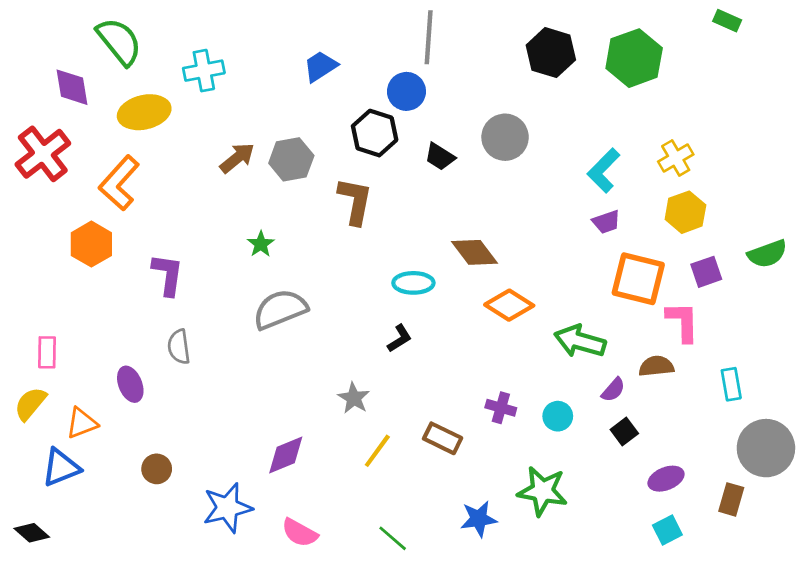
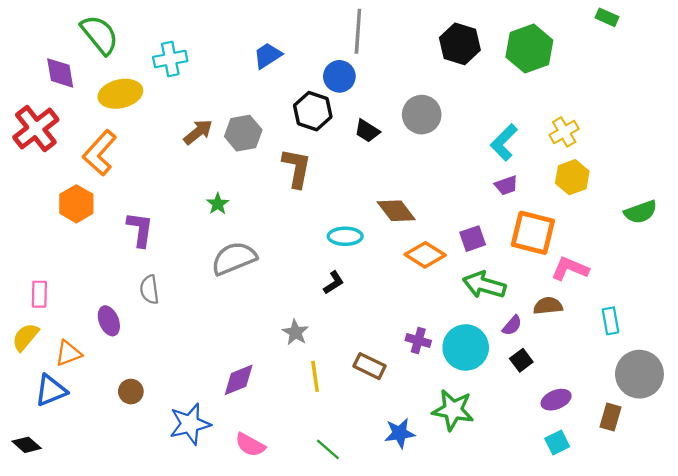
purple square: (706, 272) -> (473, 239), moved
pink L-shape: (683, 322) -> (570, 269), turned -66
cyan circle: (558, 416) -> (466, 347), size x1.8
yellow line: (377, 451) -> (315, 376), turned -44

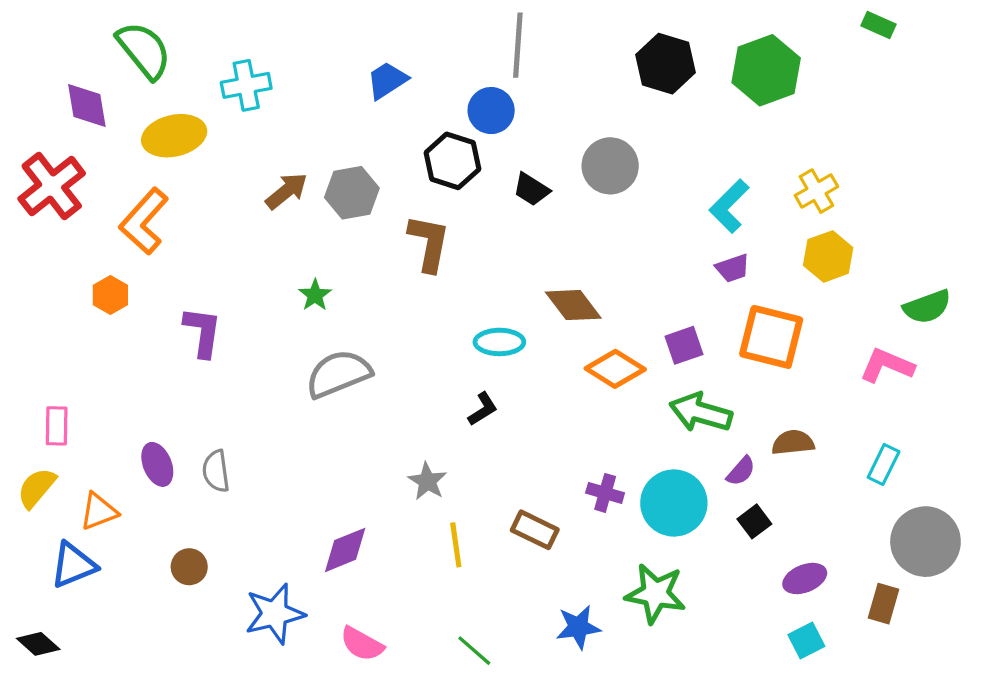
orange hexagon: (76, 204) -> (110, 295), size x0.7
pink L-shape: (570, 269) -> (887, 365), moved
gray semicircle: (149, 290) -> (216, 471), moved
cyan rectangle: (611, 321) -> (884, 464), turned 36

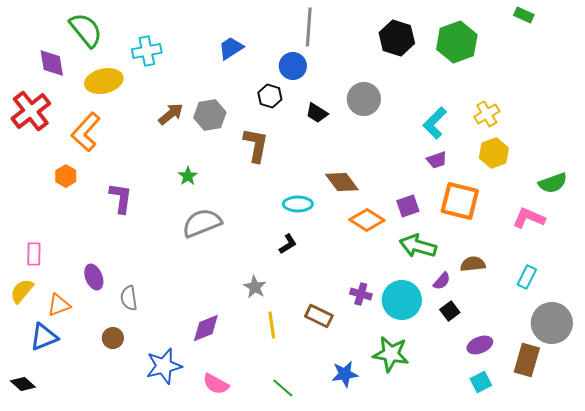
black hexagon: (452, 161) -> (270, 96), size x0.7
gray semicircle: (216, 471) -> (129, 298), moved
brown rectangle: (884, 604) -> (527, 360), size x1.4

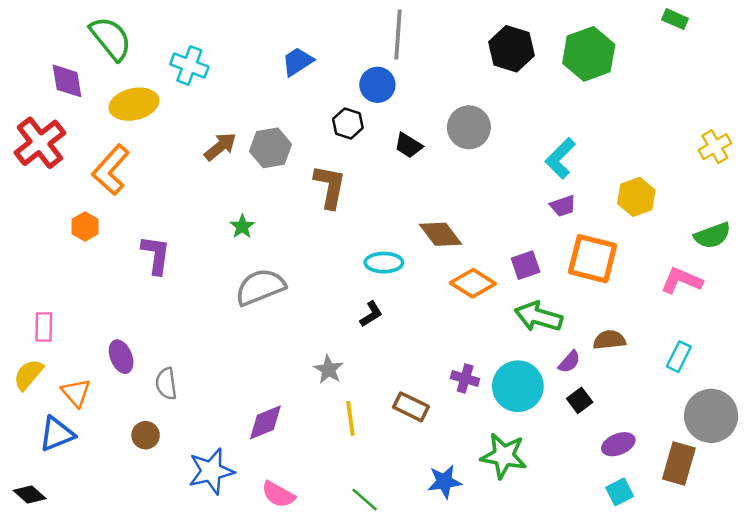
cyan cross: (147, 51) -> (189, 65), turned 32
yellow cross: (487, 114) -> (715, 147), moved
orange triangle: (59, 305) -> (76, 393), turned -50

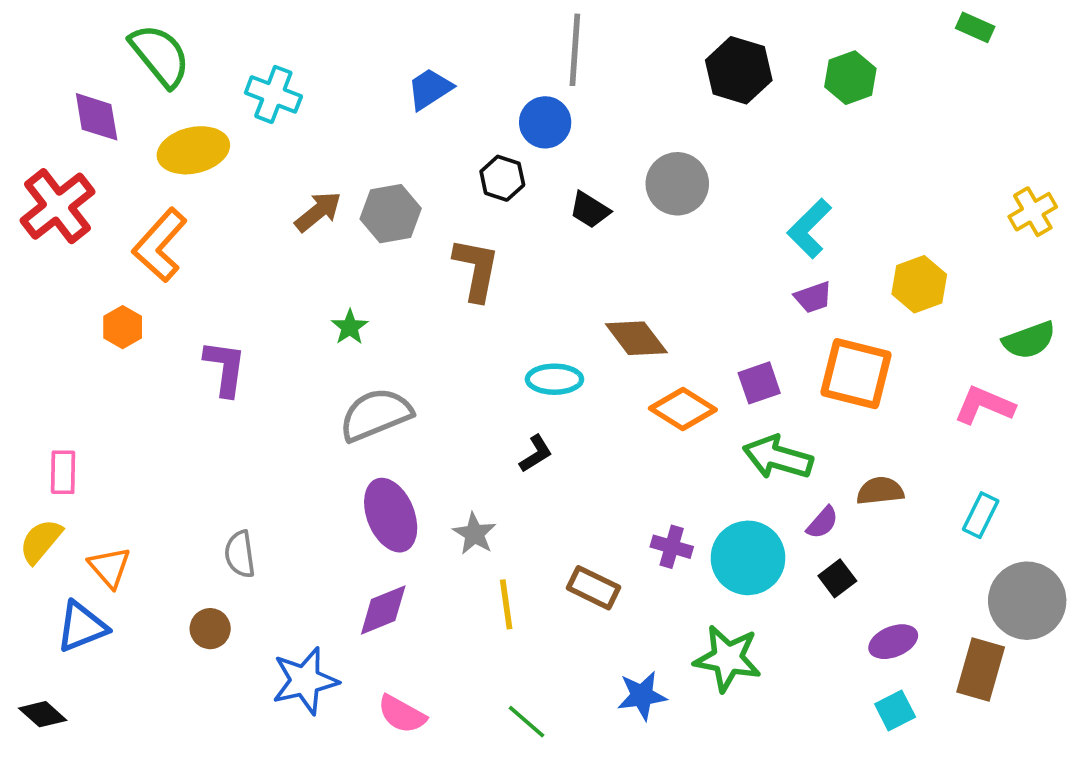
green hexagon: (589, 54) -> (850, 78), size x0.7
purple ellipse: (121, 357) -> (391, 515), moved, size x1.5

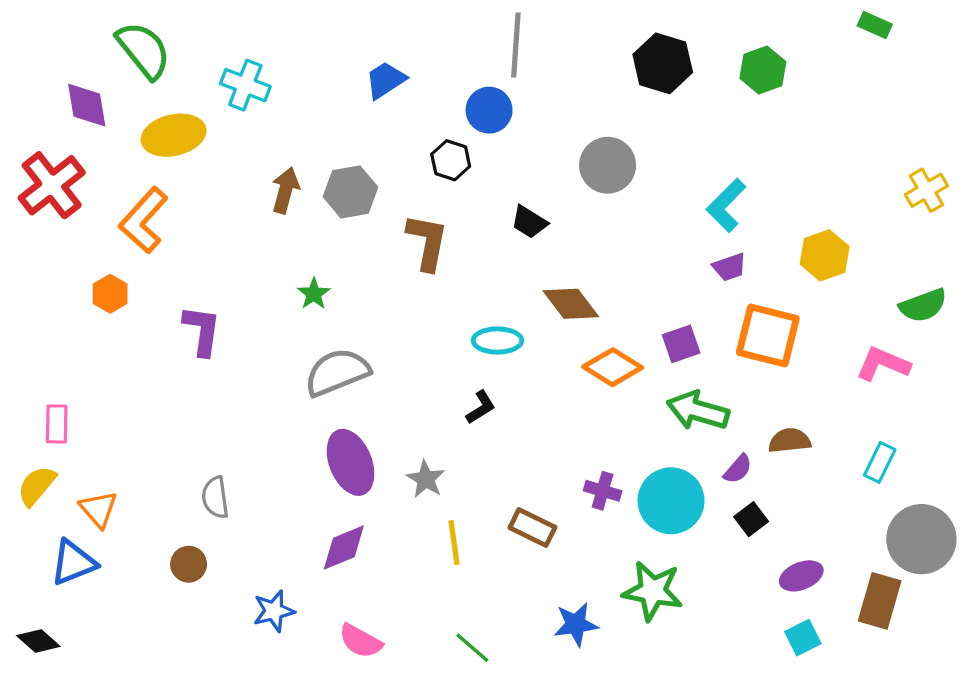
black trapezoid: (590, 210) -> (529, 222), moved
brown arrow: (318, 212) -> (285, 190), turned -36
blue star: (305, 681) -> (274, 611), size x0.7

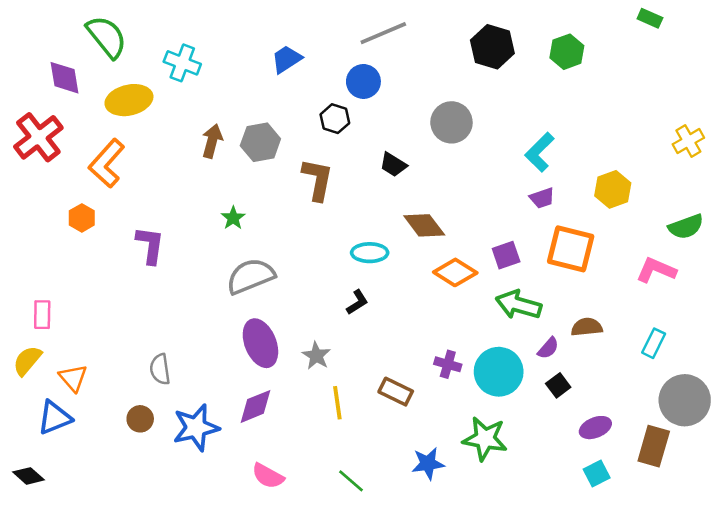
gray line: (516, 45) -> (383, 33), turned 63
blue star: (274, 611) -> (196, 428), moved, size x1.5

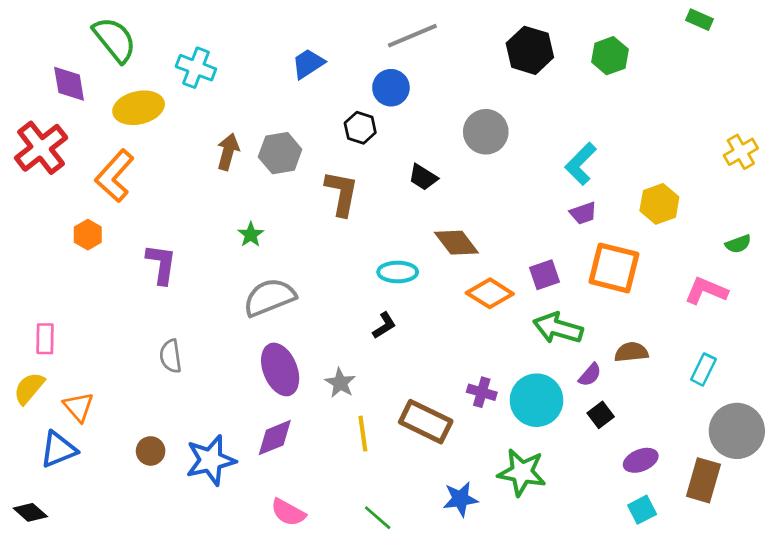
green semicircle: (686, 227) -> (738, 244), size x0.7
gray semicircle: (160, 369) -> (171, 356), moved
brown rectangle: (396, 392) -> (426, 422), size x1.4

